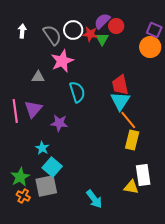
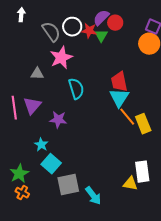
white arrow: (22, 31) -> (21, 15), moved
yellow rectangle: (132, 140) -> (143, 124), moved, turned -36
gray square: (46, 186) -> (68, 185), moved

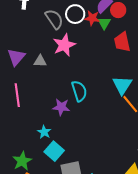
red trapezoid: (119, 82) -> (122, 42), moved
cyan semicircle: (76, 89) -> (79, 91), moved
purple triangle: (32, 106) -> (16, 57), moved

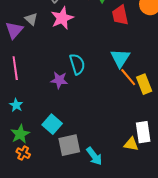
gray triangle: (40, 61) -> (31, 19), moved, turned 40
cyan star: (44, 132) -> (16, 105), moved

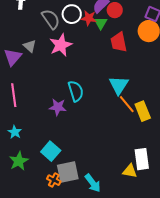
orange cross: (23, 153) -> (54, 180), moved

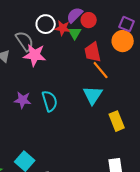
gray semicircle: (51, 19) -> (25, 41), moved
pink star: (61, 45) -> (35, 55), turned 30
orange line: (127, 104) -> (101, 70), moved
purple star: (58, 107) -> (23, 100), moved

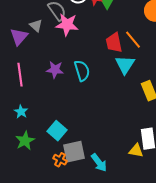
red trapezoid: (93, 52) -> (114, 43), moved

